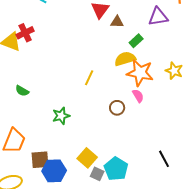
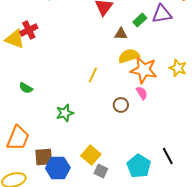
brown triangle: (117, 22) -> (121, 34), moved
green rectangle: (136, 41) -> (140, 20), moved
cyan pentagon: (116, 169) -> (139, 166), moved

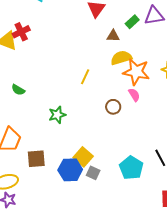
blue hexagon: (58, 168) -> (70, 170), moved

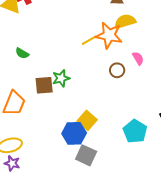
orange star: (136, 72) -> (109, 35), moved
yellow line: (85, 77) -> (89, 40), turned 35
brown square: (36, 159) -> (44, 85), moved
gray square: (93, 173) -> (86, 155), moved, size x1.5

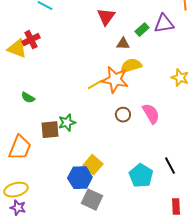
pink semicircle: (138, 58) -> (151, 114), moved, size x1.5

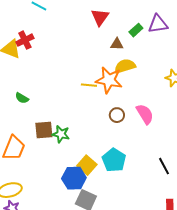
yellow line: (95, 85) -> (89, 85), turned 35
green star: (67, 123) -> (61, 134), moved, turned 30
cyan pentagon: (141, 176) -> (114, 160), moved

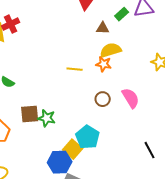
orange star: (109, 80) -> (104, 64), moved, size x0.6
cyan pentagon: (114, 160) -> (88, 137), moved

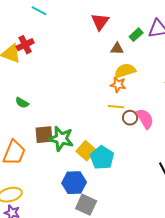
yellow line: (75, 69) -> (116, 107), moved
brown circle: (103, 99) -> (130, 118), moved
green star: (47, 118) -> (61, 139), size x1.4
yellow square: (73, 149) -> (86, 151), moved

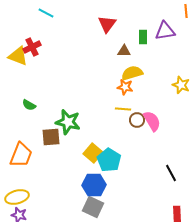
green rectangle: (136, 35) -> (143, 37), turned -48
green star: (61, 139) -> (68, 122), moved
blue hexagon: (74, 183) -> (94, 185), moved

